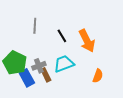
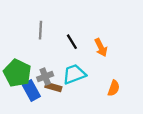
orange arrow: (87, 41) -> (101, 47), size x0.7
brown rectangle: (46, 75) -> (53, 87), turned -48

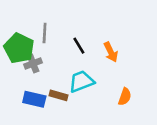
green pentagon: (17, 73) -> (19, 48), moved
gray cross: (45, 77) -> (33, 64), moved
blue rectangle: (31, 90) -> (34, 99), turned -48

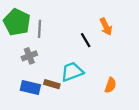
black line: (79, 46) -> (86, 40), moved
green pentagon: (19, 48) -> (17, 22), moved
orange arrow: (111, 52) -> (106, 27), moved

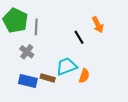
gray cross: (29, 56) -> (27, 52), turned -32
orange semicircle: (110, 85) -> (84, 76), moved

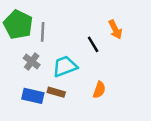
cyan trapezoid: (66, 66) -> (65, 66), moved

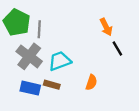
black line: (93, 44) -> (117, 48), moved
gray cross: (32, 61) -> (29, 56), size x1.6

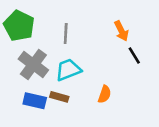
gray line: (39, 29) -> (66, 33), moved

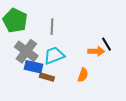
orange arrow: (121, 31) -> (96, 51), moved, turned -63
blue rectangle: (35, 101) -> (34, 67), moved

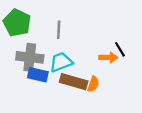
gray cross: (26, 51) -> (30, 57), turned -30
brown rectangle: (47, 77) -> (74, 82), moved, size x1.6

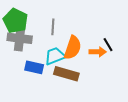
gray cross: (30, 57) -> (20, 38), moved
orange semicircle: (93, 84) -> (73, 48), moved, size x1.6

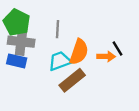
blue rectangle: (34, 67) -> (17, 61), moved
brown rectangle: (66, 74) -> (72, 80), turned -55

